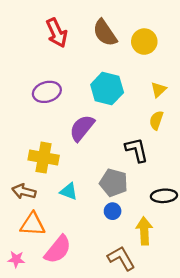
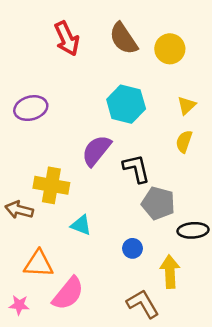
purple ellipse: (47, 92) -> (31, 108), moved
black L-shape: (137, 150) -> (136, 169), moved
gray pentagon: (114, 183) -> (158, 203), moved
brown arrow: (24, 191) -> (19, 210), moved

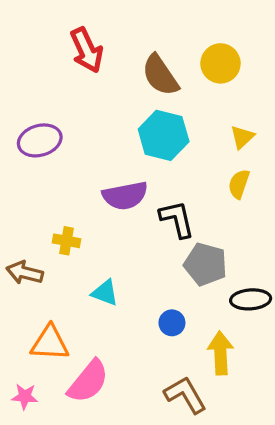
brown semicircle: (123, 39) -> (160, 75), moved
purple semicircle: (96, 151) -> (125, 196), turned -140
yellow cross: (51, 185) -> (67, 241), size x0.6

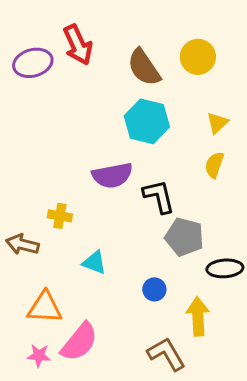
purple ellipse: (40, 140) -> (33, 63), moved
pink star: (25, 396) -> (39, 355), moved

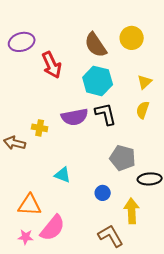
red arrow: (78, 45) -> (52, 65), moved
black L-shape: (159, 196) -> (106, 114), moved
yellow cross: (60, 216) -> (40, 128), moved
brown arrow: (22, 244) -> (15, 143), moved

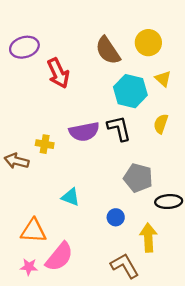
cyan hexagon: (98, 81) -> (130, 91), moved
yellow triangle: (145, 82) -> (163, 79), moved, turned -35

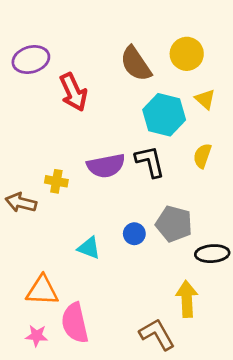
blue circle: (116, 217) -> (134, 234), moved
pink semicircle: (59, 257) -> (75, 323), turned 128

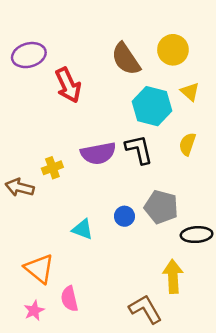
yellow cross: (56, 181) -> (52, 168), turned -30
orange triangle: (42, 290) -> (39, 269), turned 36
pink semicircle: (75, 323) -> (69, 299), size x0.7
pink star: (37, 336) -> (34, 311), turned -30

